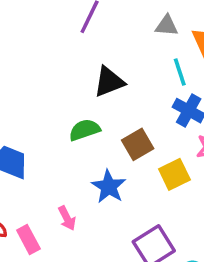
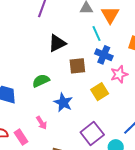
green semicircle: (85, 130) -> (41, 81), moved
brown square: (138, 144) -> (77, 66), moved, turned 30

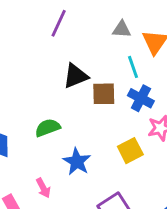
brown square: (77, 66) -> (104, 94), moved

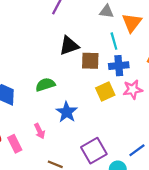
blue cross: (141, 98) -> (119, 66), turned -36
yellow square: (130, 151) -> (105, 92), moved

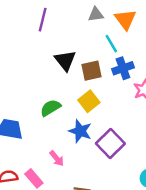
black triangle: (69, 46) -> (65, 60), turned -35
yellow square: (105, 92) -> (89, 101), moved
purple square: (94, 151) -> (110, 143), moved

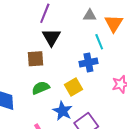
black triangle: (65, 60) -> (51, 37), moved
blue cross: (123, 68) -> (88, 62), moved
brown square: (91, 71) -> (35, 59), moved

